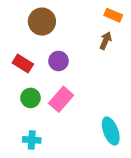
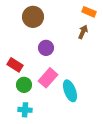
red rectangle: (23, 64) -> (15, 65), moved
green circle: (30, 98) -> (24, 85), moved
cyan ellipse: (111, 131) -> (70, 91), moved

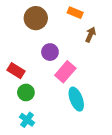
orange rectangle: (89, 12) -> (75, 13), moved
pink rectangle: (48, 78) -> (65, 72), moved
cyan cross: (25, 110) -> (27, 120), turned 32

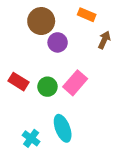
purple circle: (50, 52) -> (58, 42), moved
green circle: (26, 92) -> (47, 87), moved
cyan ellipse: (76, 99) -> (63, 128), moved

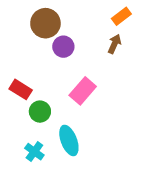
orange rectangle: (87, 15) -> (121, 16), moved, turned -60
green circle: (47, 87) -> (40, 112), moved

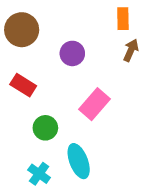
orange rectangle: (121, 16) -> (123, 19), moved, turned -54
brown circle: (45, 23) -> (22, 30), moved
red rectangle: (21, 89) -> (23, 85), moved

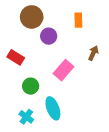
orange rectangle: (123, 19) -> (78, 20), moved
brown circle: (22, 30) -> (32, 17), moved
brown arrow: (131, 50) -> (93, 53), moved

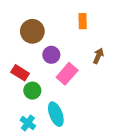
brown circle: (32, 17) -> (32, 31), moved
purple circle: (49, 36) -> (51, 55), moved
red rectangle: (16, 57) -> (20, 73), moved

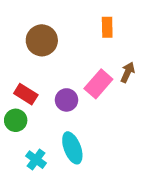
purple circle: (51, 55) -> (67, 100), moved
pink rectangle: (67, 74) -> (98, 84), moved
green circle: (32, 91) -> (16, 120), moved

